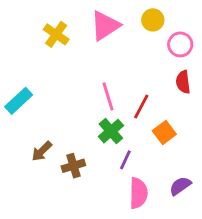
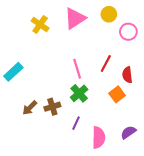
red semicircle: (183, 82) -> (127, 75), moved
red line: (141, 107) -> (106, 64), moved
purple line: (125, 160) -> (76, 123), moved
brown cross: (73, 166) -> (52, 107), moved

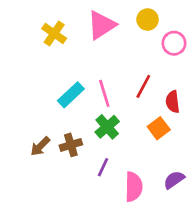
cyan rectangle: (13, 72) -> (71, 95), moved

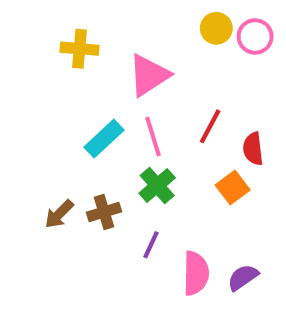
pink triangle: (102, 25) -> (149, 75), moved
yellow cross: (54, 33) -> (80, 49), turned -30
pink circle: (174, 43) -> (255, 36), moved
purple semicircle: (174, 180) -> (243, 277), moved

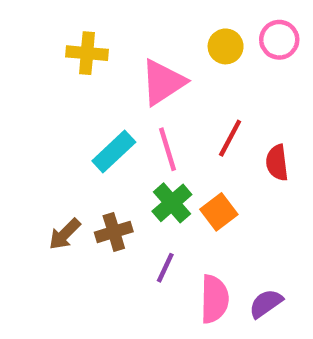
yellow circle: (216, 28) -> (226, 46), moved
orange square: (233, 188) -> (219, 212), moved

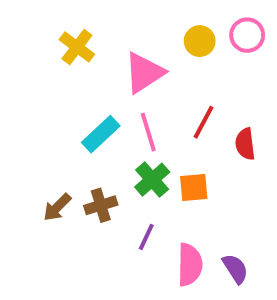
yellow cross: (87, 53) -> (77, 47), turned 32
orange square: (219, 212) -> (194, 187), turned 32
purple semicircle: (266, 303) -> (235, 269), turned 92

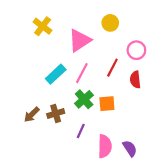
pink circle: (247, 35) -> (136, 50), moved
pink line: (148, 132) -> (82, 73), turned 45

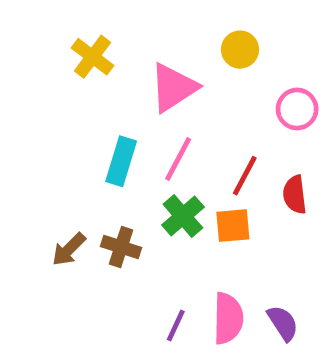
red line: (112, 68) -> (245, 176), moved
cyan rectangle: (56, 74) -> (121, 161), turned -30
red semicircle: (135, 80) -> (295, 195), moved
brown cross: (56, 113) -> (121, 247), turned 35
purple line: (81, 131) -> (176, 325), moved

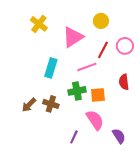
pink line: (178, 159) -> (87, 67), moved, turned 42
red line: (245, 176) -> (103, 50), moved
green cross: (183, 216) -> (77, 91), turned 30
pink semicircle: (228, 318) -> (95, 120), moved, turned -35

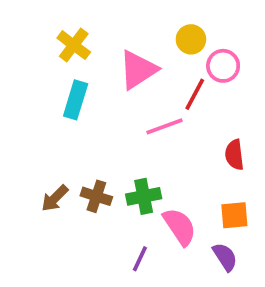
pink circle: (125, 46) -> (223, 66), moved
cyan rectangle: (51, 68) -> (76, 100), moved
green cross: (77, 91) -> (144, 196), moved
orange square: (98, 95) -> (234, 215), moved

